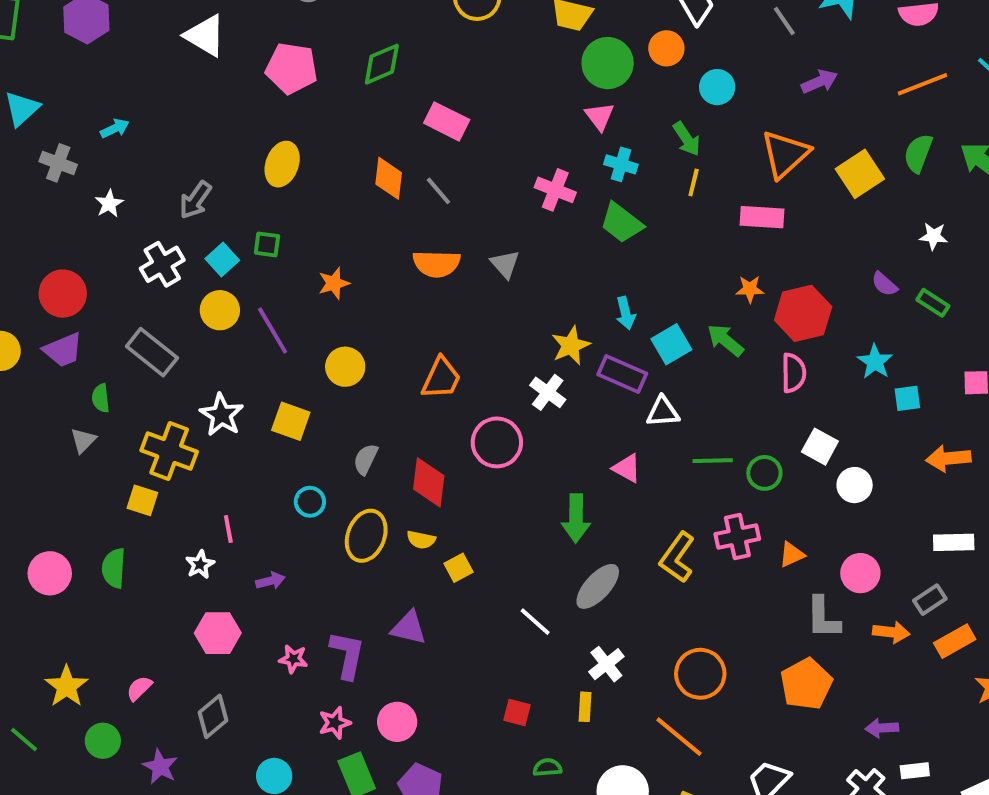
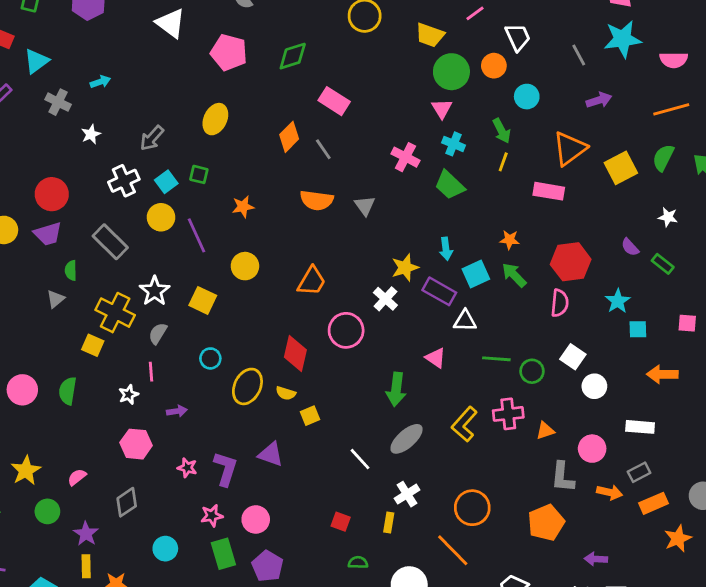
orange diamond: (389, 178) -> (289, 137), turned 32
orange star: (750, 289) -> (510, 240), moved
gray semicircle: (366, 459) -> (158, 333), moved
white rectangle: (954, 542) -> (640, 427), moved

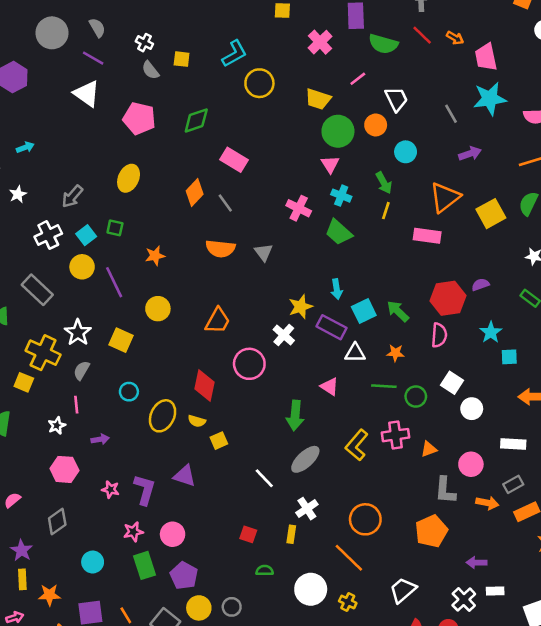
orange star: (510, 240) -> (395, 353), moved
purple semicircle: (630, 247) -> (480, 285), moved, turned 114

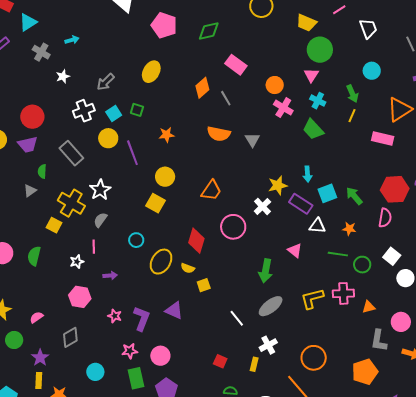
orange circle: (376, 125) -> (275, 85), moved
yellow square: (121, 340) -> (155, 203), moved
yellow L-shape: (357, 445) -> (312, 299), turned 30

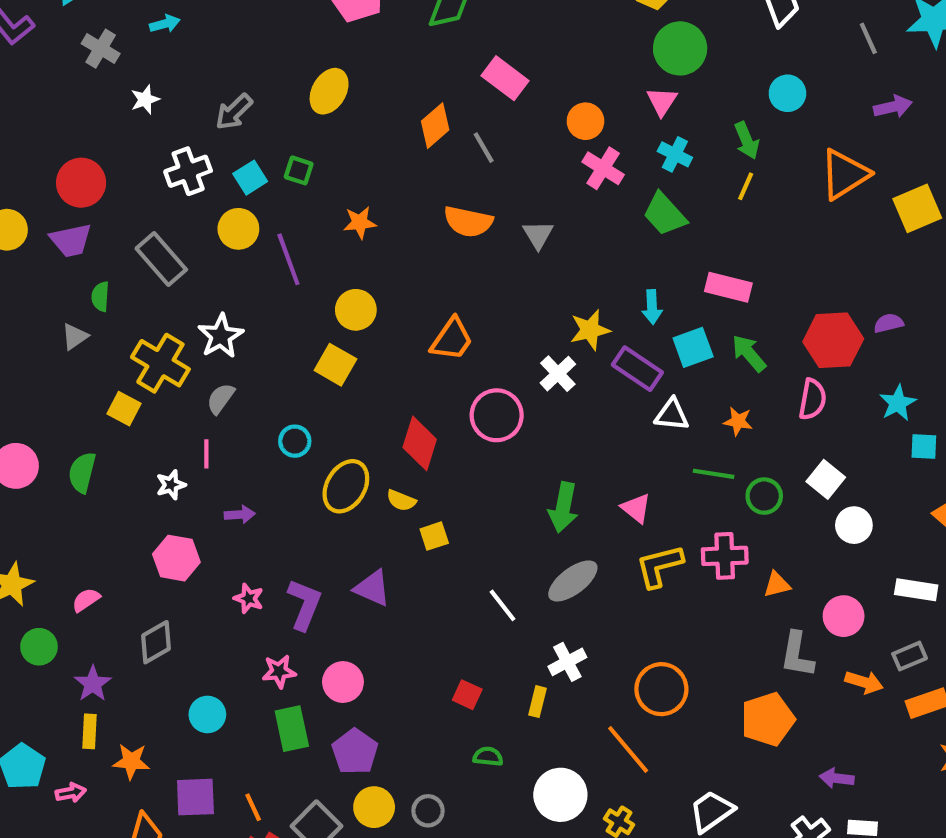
pink rectangle: (383, 139) -> (728, 287), moved
pink triangle: (295, 250) -> (636, 508), moved

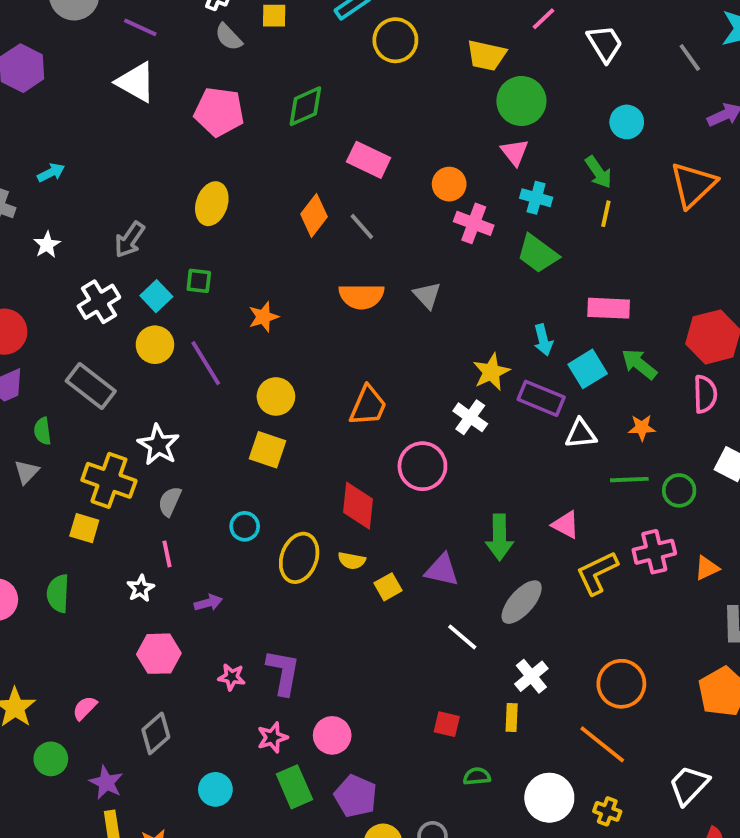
purple triangle: (372, 588) -> (442, 570), moved

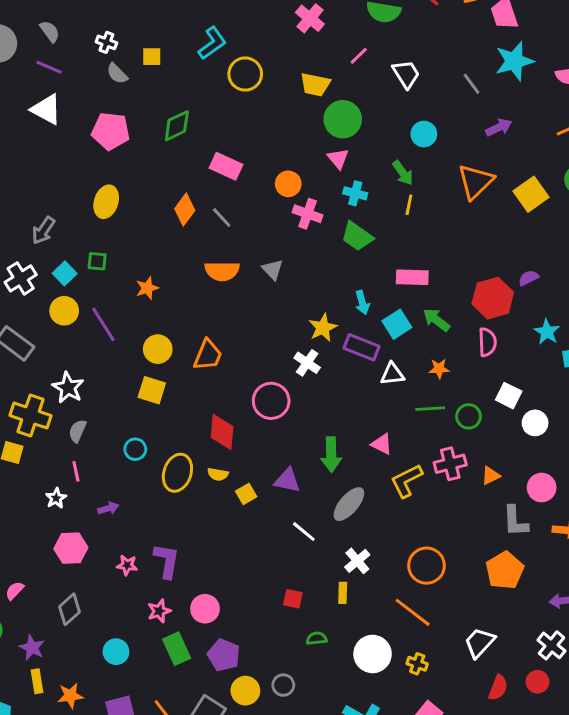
orange trapezoid: (368, 406) -> (208, 355), moved

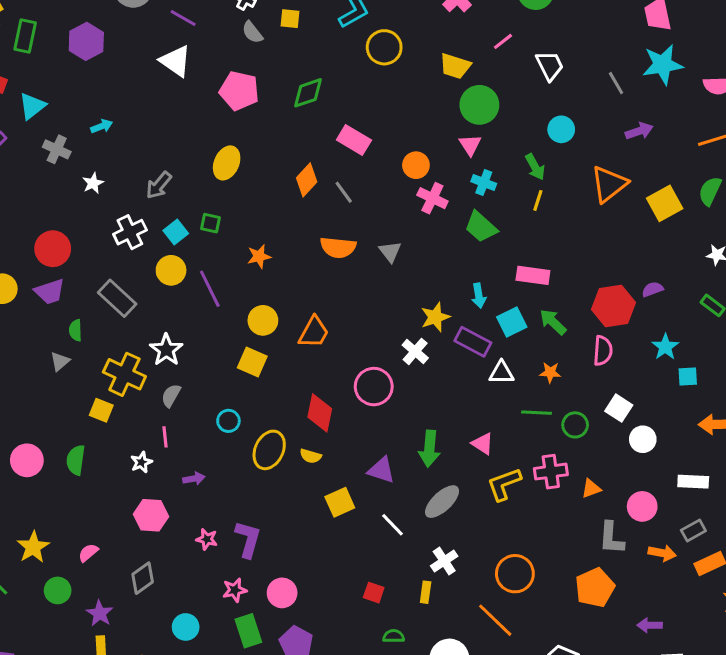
yellow square: (246, 494) -> (340, 502), moved, size x1.4

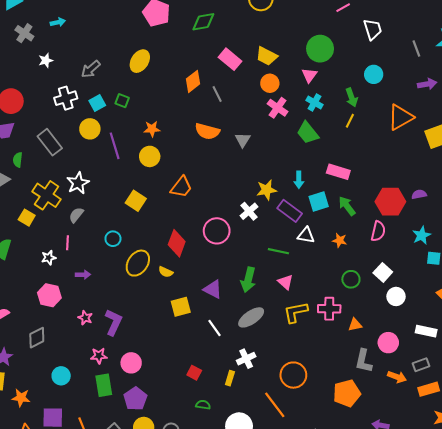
yellow trapezoid: (455, 66) -> (267, 56), moved
yellow circle: (263, 320) -> (150, 156), moved
green line: (536, 413) -> (278, 251), moved

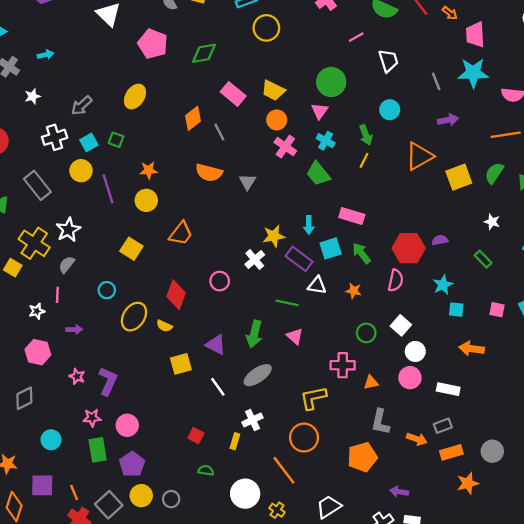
pink circle: (217, 231) -> (220, 281), size x0.7
yellow L-shape: (296, 312) -> (313, 398), moved
pink circle: (388, 343) -> (410, 378), moved

